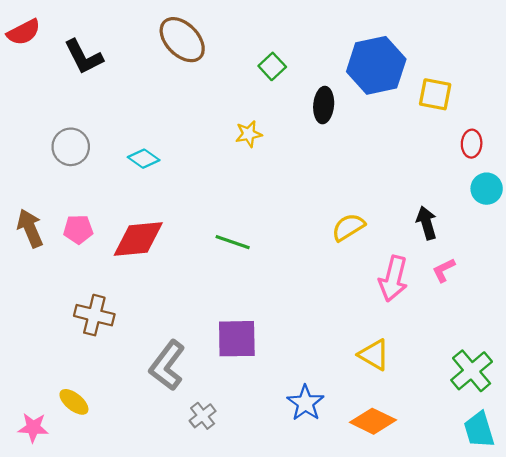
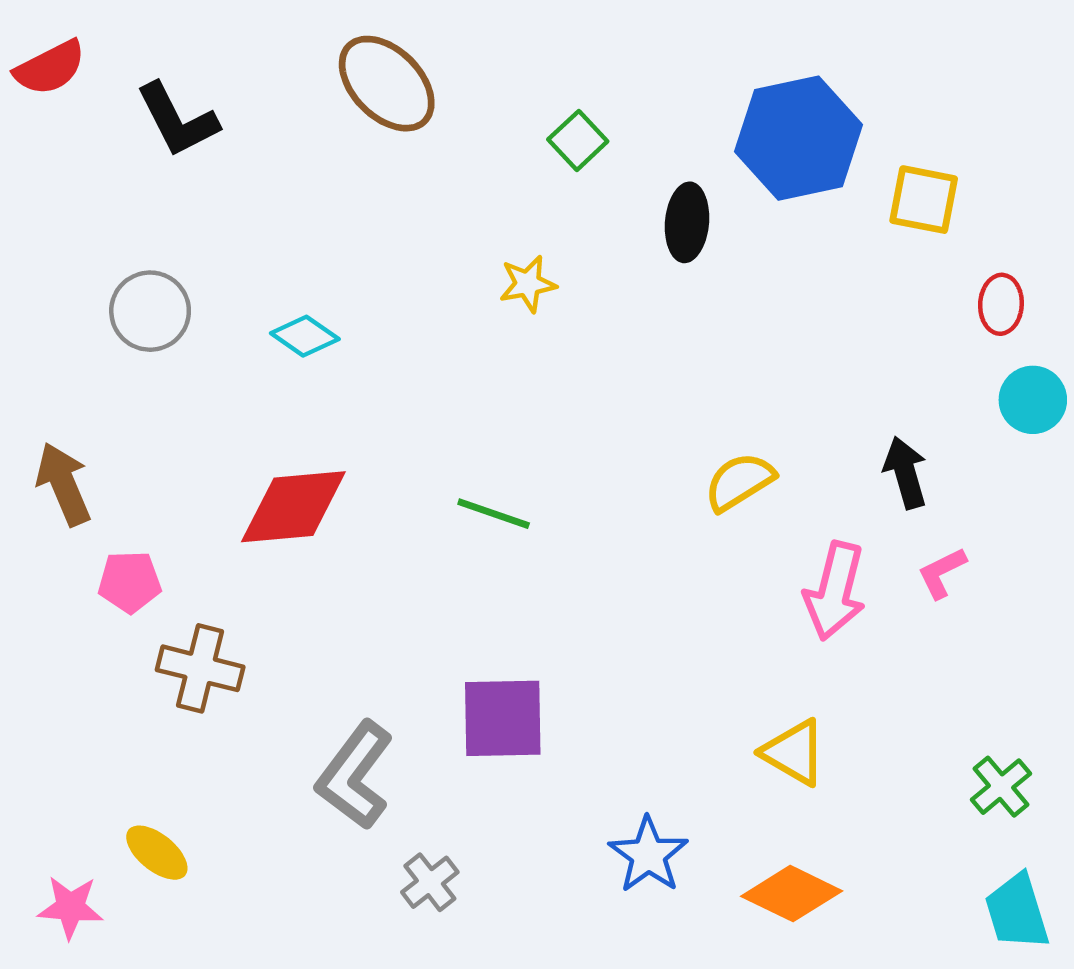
pink pentagon: (78, 229) -> (130, 582), moved
green cross: (472, 371) -> (1001, 787), size x0.7

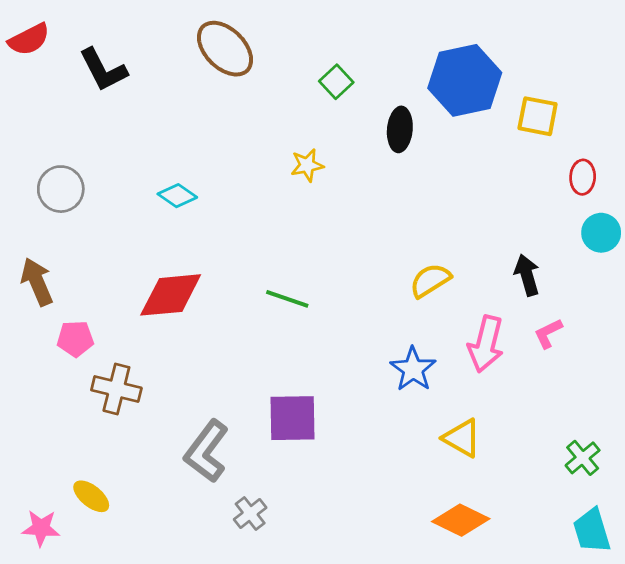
gray circle: (150, 311) -> (61, 189), moved
blue star: (648, 855) -> (413, 369), moved

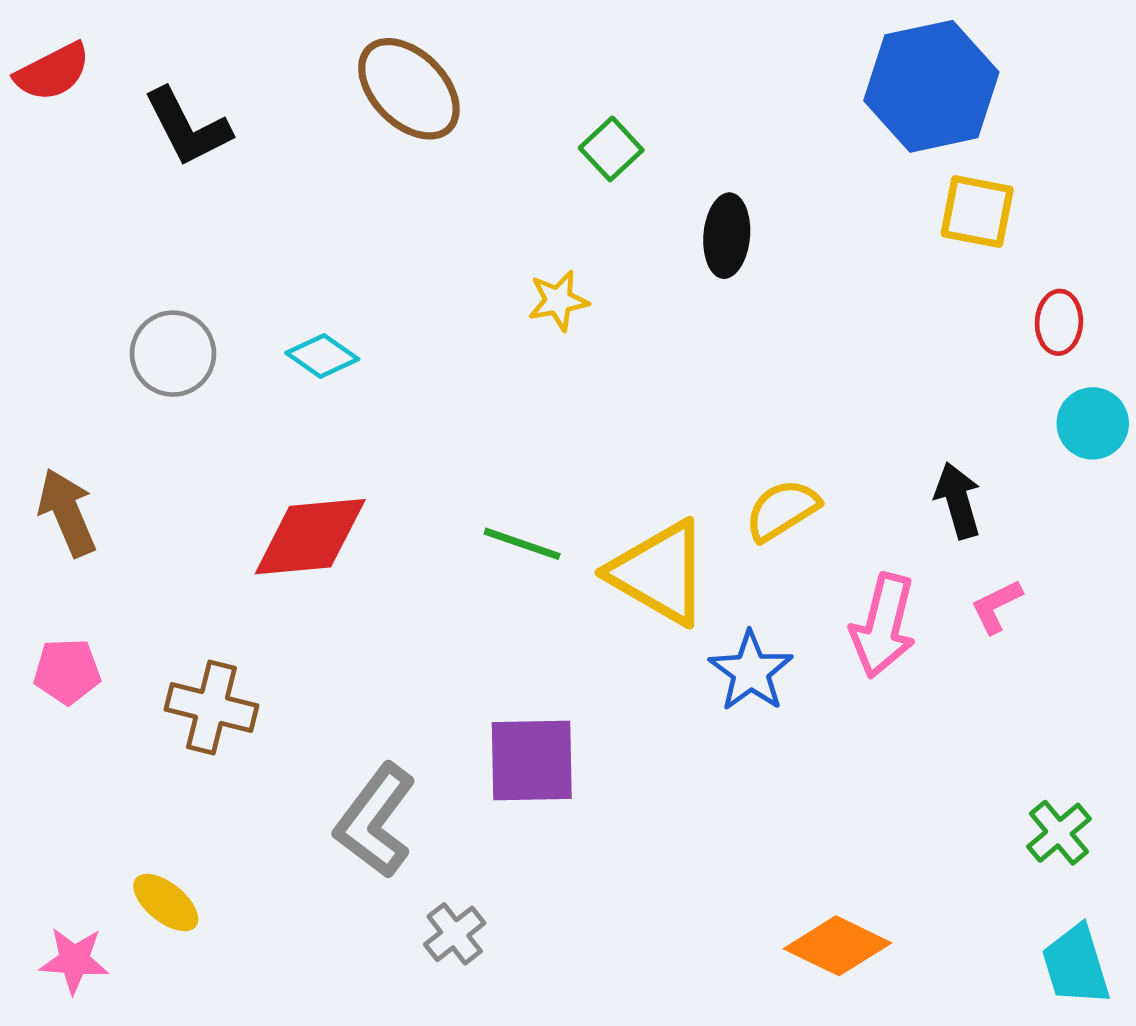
blue hexagon: (465, 80) -> (931, 86), moved
gray circle: (61, 189) -> (173, 354), moved
pink pentagon: (75, 339) -> (67, 671), moved
yellow triangle: (462, 438) -> (659, 573), moved, size x1.5

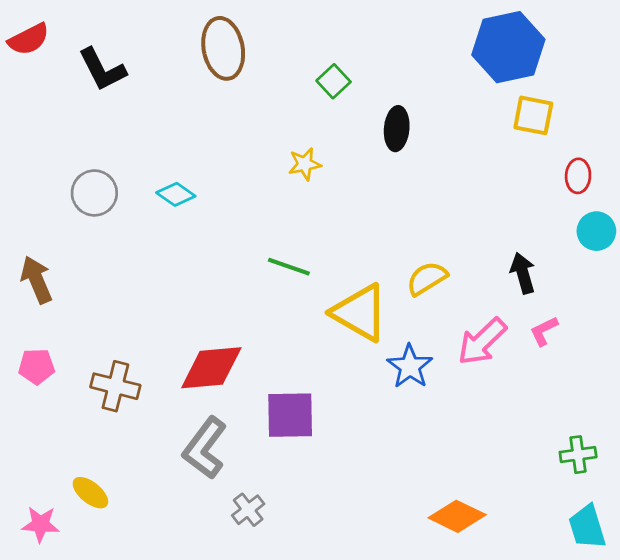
brown ellipse: (409, 89) -> (223, 48), turned 34
red diamond: (310, 537) -> (211, 368), moved
green line: (522, 544) -> (289, 267), moved
pink arrow: (883, 626) -> (482, 341), turned 32
green cross: (1059, 833) -> (578, 455), turned 32

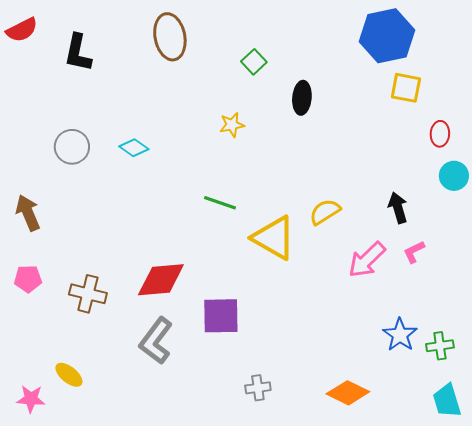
black L-shape: (102, 69) -> (78, 53), turned 39
blue star: (410, 366) -> (400, 335), moved
gray cross: (248, 510) -> (258, 388), moved, turned 30

